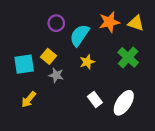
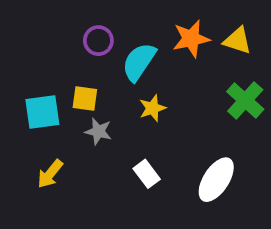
yellow square: (48, 56) -> (85, 99), turned -32
green cross: (128, 57) -> (245, 100), moved
white rectangle: (95, 99) -> (147, 174), moved

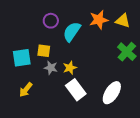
yellow star: (152, 108) -> (70, 68), moved
white rectangle: (147, 174) -> (76, 90), size x1.5

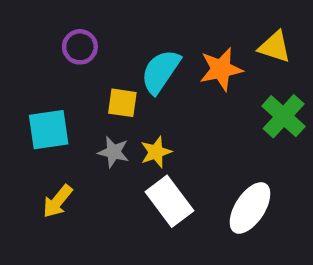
orange star: (99, 20) -> (221, 69), moved
purple circle: (51, 21) -> (80, 47), moved
yellow square: (44, 51) -> (122, 103), moved

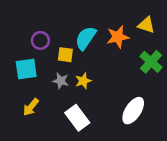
purple circle: (80, 47) -> (40, 40), moved
white rectangle: (169, 201) -> (77, 118), moved

